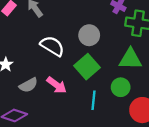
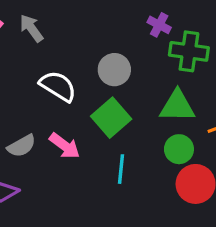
green circle: (121, 87) -> (179, 149), moved

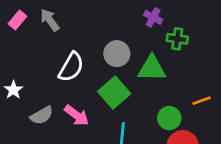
green cross: (189, 51) -> (177, 39), size x0.7
white semicircle: (58, 86) -> (71, 67), turned 88
green triangle: (177, 106) -> (152, 68), moved

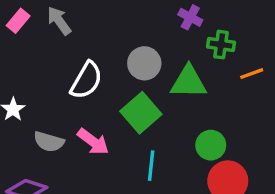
orange line: (201, 101) -> (252, 74), moved
gray semicircle: (42, 115) -> (49, 142), turned 45

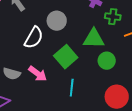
gray circle: (144, 63) -> (57, 21), moved
green circle: (211, 145) -> (107, 61), moved

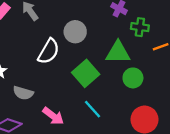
pink arrow: (38, 74) -> (53, 116), moved
cyan line: (72, 88) -> (92, 109), turned -48

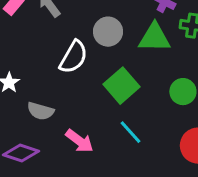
green triangle: (118, 53) -> (154, 38), moved

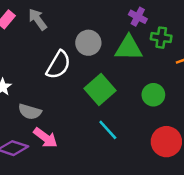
pink arrow: (80, 141) -> (45, 138), moved

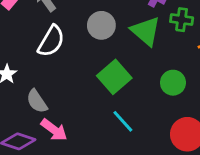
green triangle: (129, 48) -> (146, 31), turned 40
white semicircle: (58, 65) -> (51, 41), moved
gray semicircle: (30, 112) -> (37, 101), turned 40

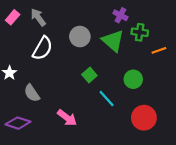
green square: (114, 77) -> (89, 75), size x0.6
cyan line: (123, 121) -> (107, 98), moved
pink arrow: (54, 130) -> (67, 118), moved

